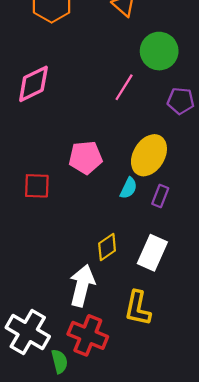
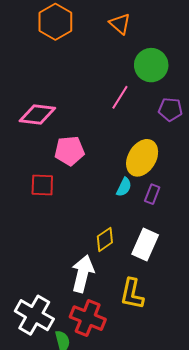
pink diamond: (33, 84) -> (37, 114), moved, turned 33
pink pentagon: (86, 158) -> (70, 151), moved

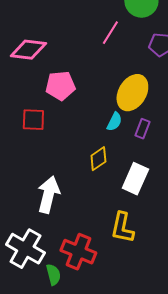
yellow diamond: (105, 239) -> (98, 159), moved
white arrow: (83, 274) -> (48, 195), moved

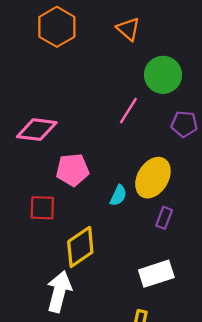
cyan semicircle: (114, 122) -> (118, 195), moved
yellow diamond: (98, 159) -> (80, 247), moved, size x1.5
white rectangle: (135, 179) -> (156, 274), turned 48

